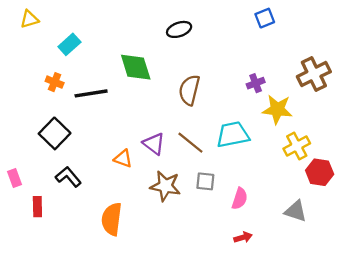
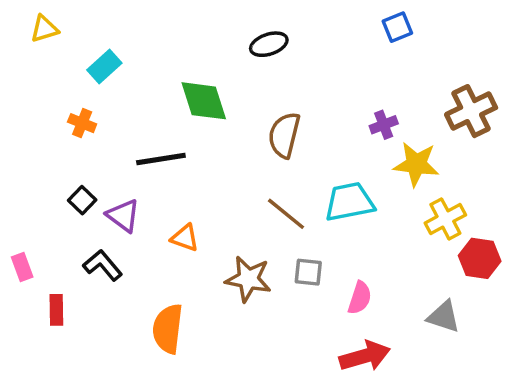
black line: (91, 93) -> (161, 159), moved
black square: (55, 133) -> (82, 200), size x0.6
purple triangle: (154, 144) -> (123, 216), moved
red arrow: (243, 237) -> (365, 356), size x1.8

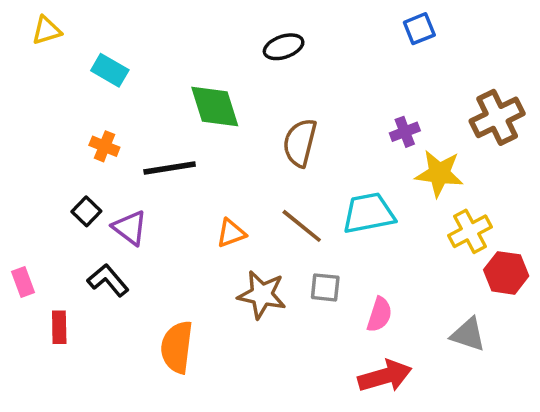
cyan rectangle: (104, 66) -> (110, 70), turned 72
orange cross: (82, 123) -> (104, 146), moved
orange triangle: (185, 238) -> (231, 233), moved, turned -40

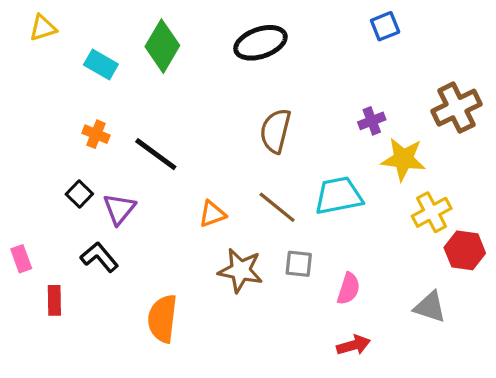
black ellipse: (284, 47) -> (260, 43), size x1.4
green diamond: (215, 106) -> (162, 46), moved, turned 48
black line: (170, 168) -> (156, 154), turned 45
purple triangle: (130, 228) -> (119, 209), turned 32
red arrow: (385, 376) -> (353, 345), size x0.7

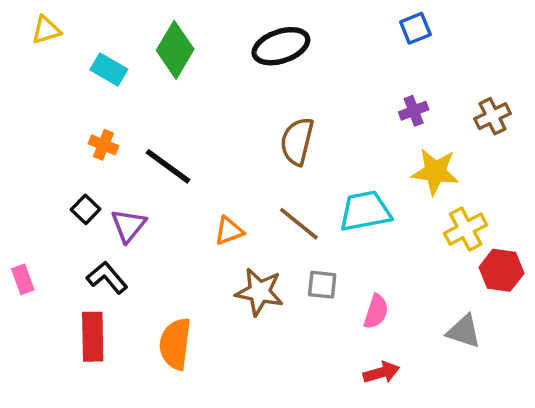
brown cross: (457, 108) -> (493, 116), size x0.7
purple cross: (372, 121) -> (414, 111), moved
red rectangle: (54, 300) -> (93, 337), moved, size x1.5

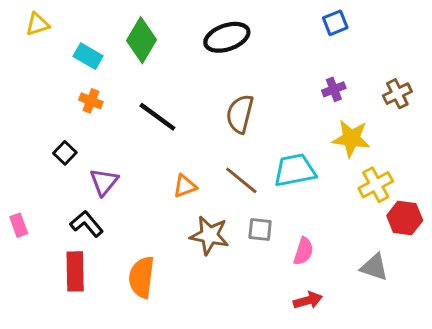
orange cross: (103, 145) -> (91, 101), moved
black line: (168, 166) -> (157, 117), moved
black square: (86, 209) -> (65, 153), moved

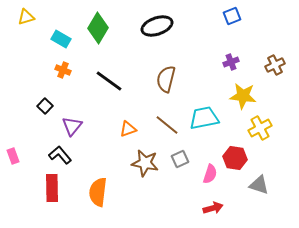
red hexagon: (405, 218) -> (235, 158), moved
gray square: (260, 230) -> (180, 159), turned -30

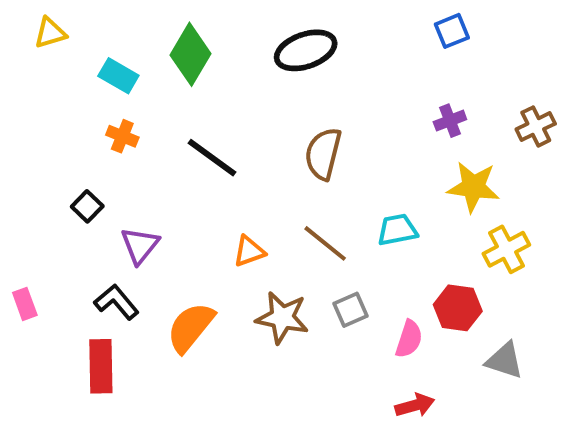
cyan trapezoid: (204, 118) -> (397, 230), size x0.7
orange semicircle: (98, 192) -> (191, 327), moved, turned 32

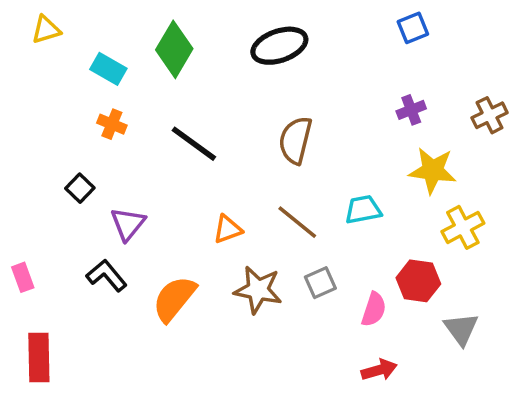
gray triangle: (505, 360) -> (461, 329), turned 36
red rectangle: (101, 366) -> (39, 357), moved

